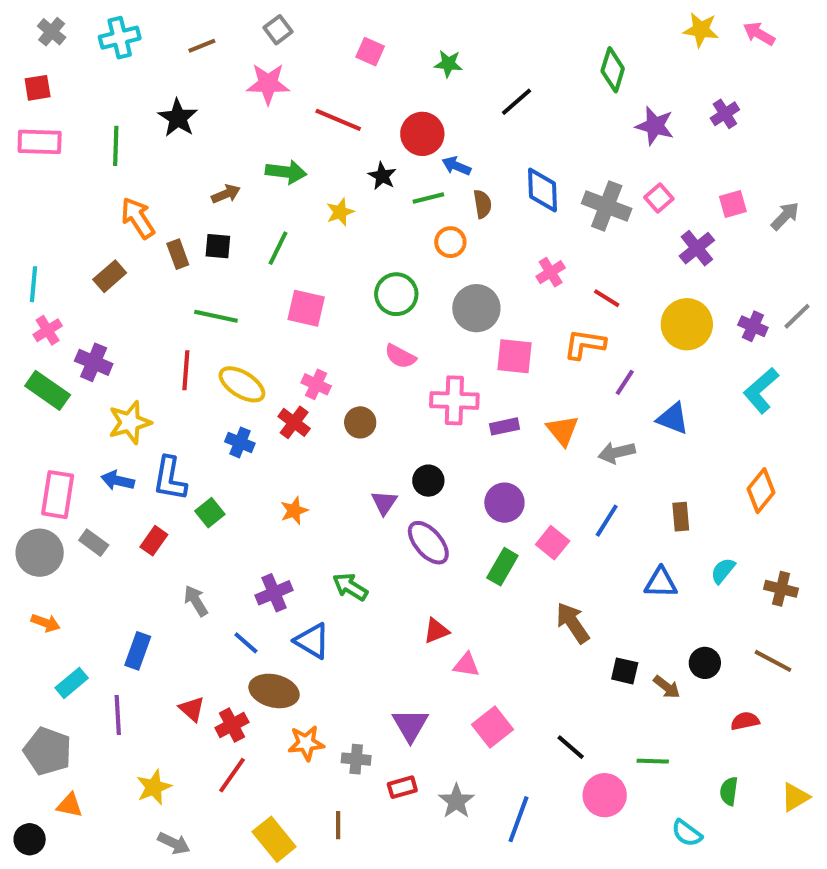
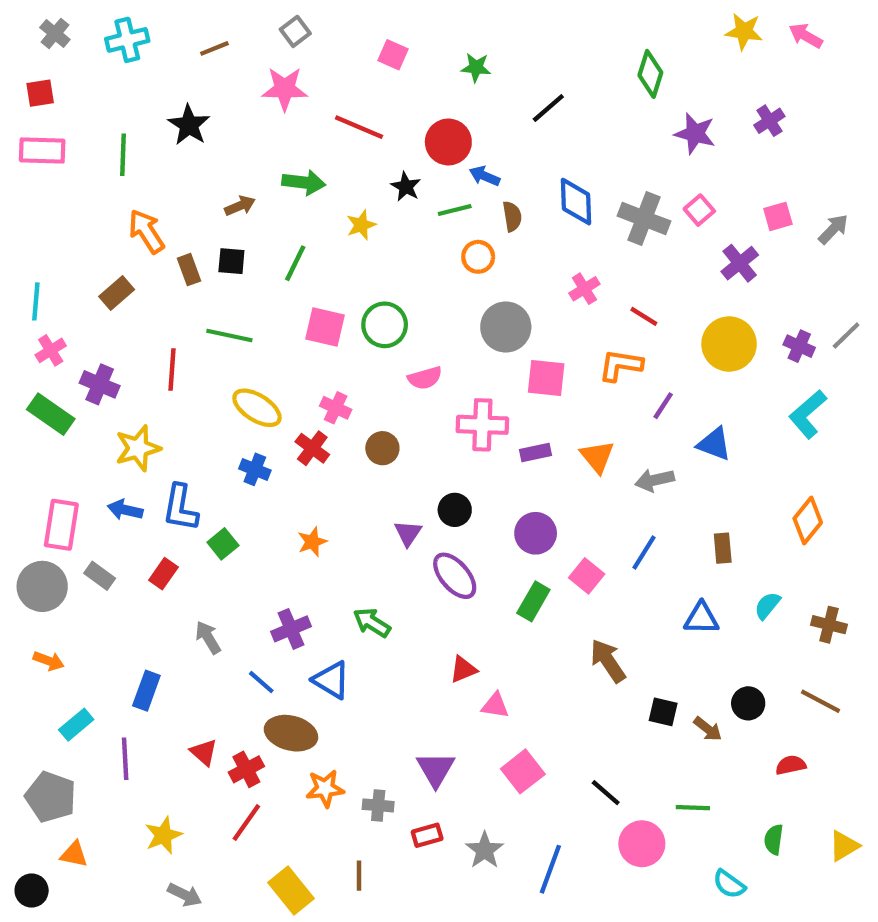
green circle: (396, 294) -> (385, 325), moved
pink semicircle: (400, 356) -> (425, 378), turned -44
red line: (186, 370) -> (172, 370), moved

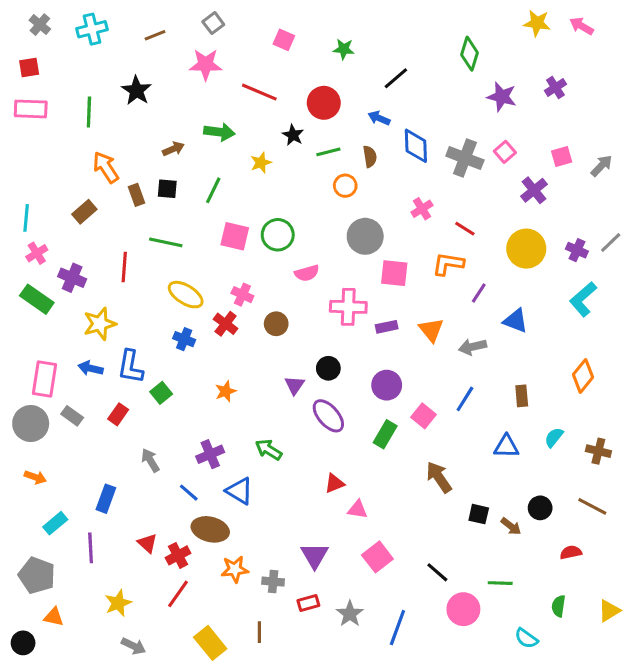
blue arrow: (485, 176) -> (379, 118), moved

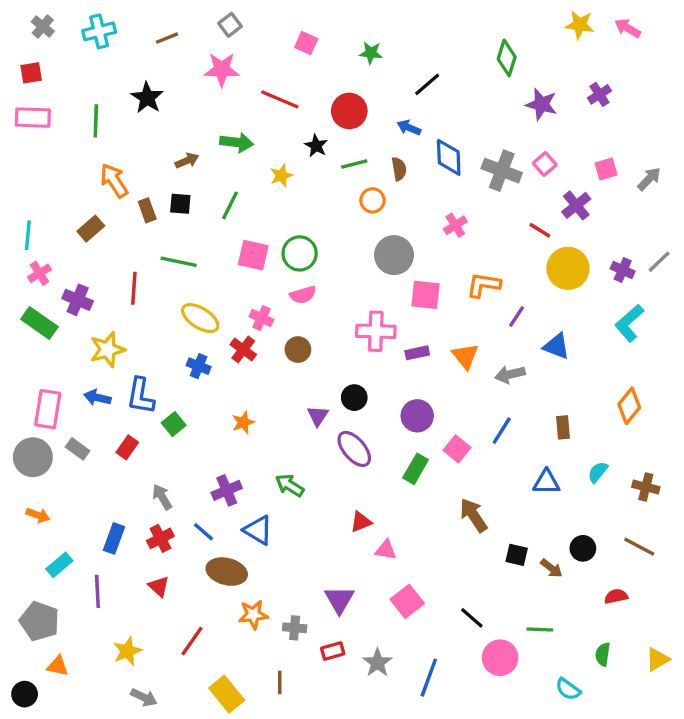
red line: (465, 229) -> (540, 230), moved
pink semicircle: (307, 273) -> (303, 295), moved
red cross: (178, 555) -> (160, 538), moved

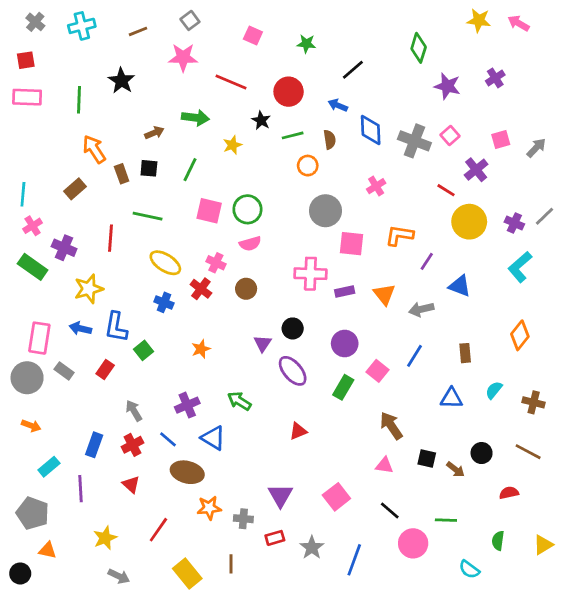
pink triangle: (386, 550) -> (384, 465), moved

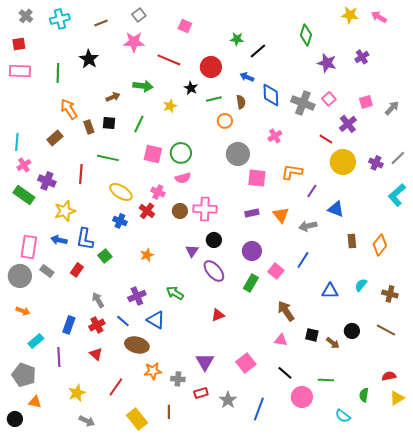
green star: (306, 44) -> (237, 39), moved
cyan L-shape: (520, 267) -> (397, 195), moved
pink cross: (310, 274) -> (205, 209), moved
brown rectangle: (465, 353) -> (352, 241), moved
red semicircle: (509, 493) -> (389, 376), moved

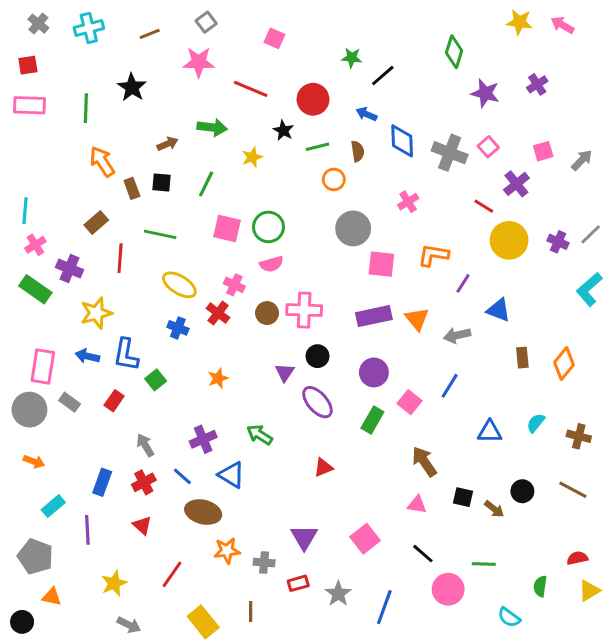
brown rectangle: (55, 138) -> (96, 222), moved
purple rectangle: (252, 213) -> (374, 316), size x1.6

